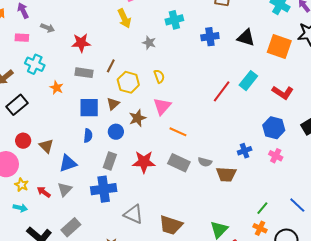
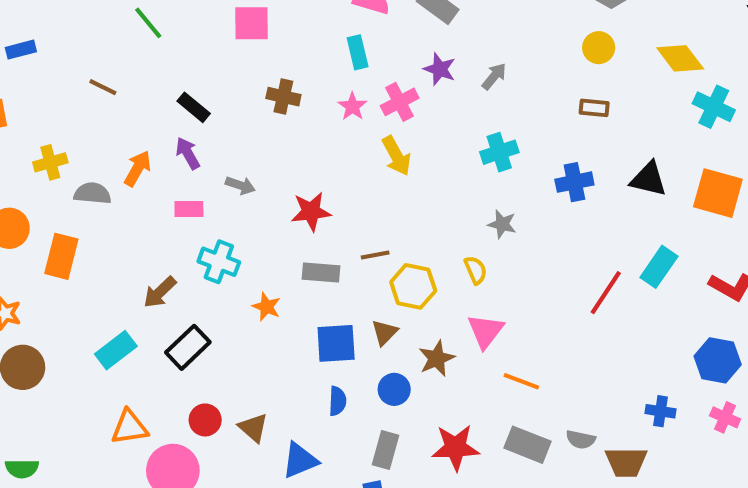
gray star: (149, 43) -> (502, 224), moved
brown line: (111, 66) -> (375, 255), turned 56
blue cross: (245, 151) -> (661, 411), turned 32

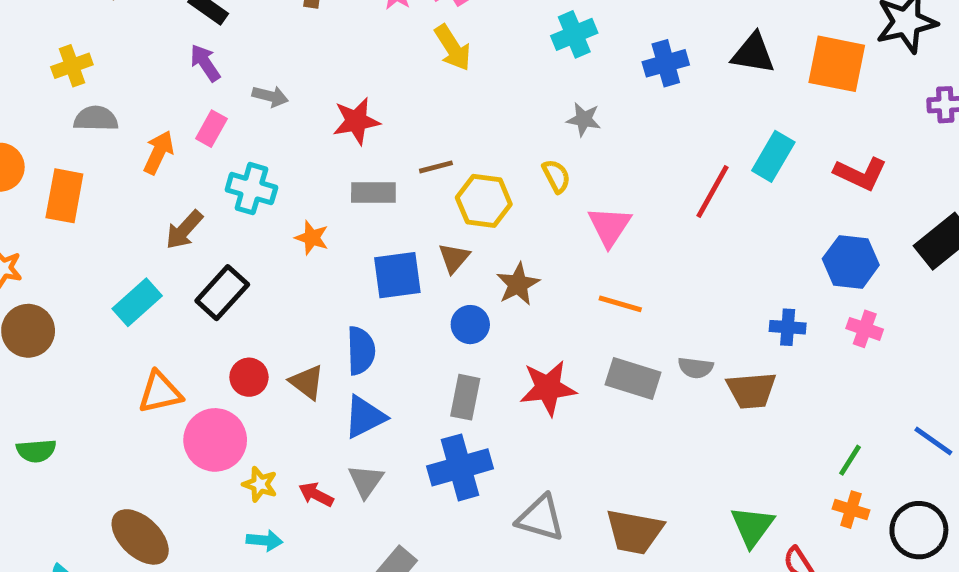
yellow cross: (50, 162) -> (72, 66), moved
orange arrow: (138, 168) -> (159, 152), moved
pink rectangle: (189, 209) -> (211, 129), turned -56
pink triangle: (486, 331) -> (609, 226), moved
blue semicircle: (337, 401) -> (361, 351), moved, size x1.4

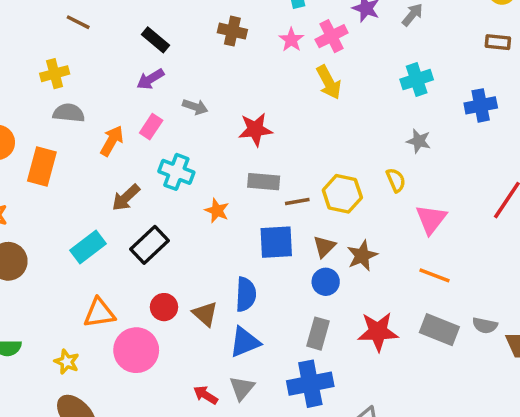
purple arrow: (205, 63) -> (150, 79), turned -92
brown line: (436, 167) -> (297, 201), moved
brown triangle: (454, 258) -> (324, 247), moved
yellow star: (260, 484) -> (67, 362), moved

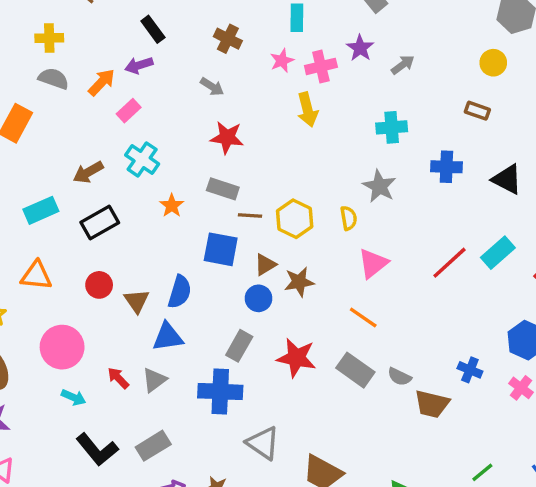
gray arrow: (195, 107) -> (212, 87), moved
orange arrow: (112, 141) -> (102, 82), moved
gray star: (419, 141) -> (379, 186), size x1.4
pink circle: (136, 350) -> (62, 347), moved

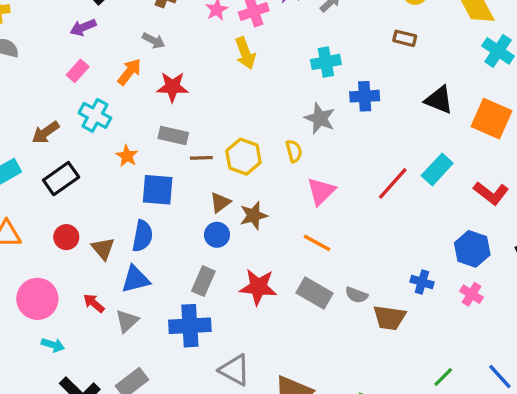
orange arrow: (102, 82) -> (129, 72), moved
blue cross: (446, 167) -> (365, 96), moved
blue square: (221, 249) -> (158, 190), moved
red arrow: (118, 378) -> (94, 303), moved

